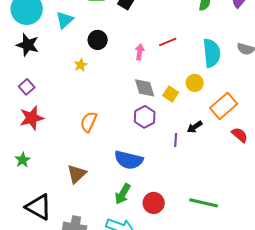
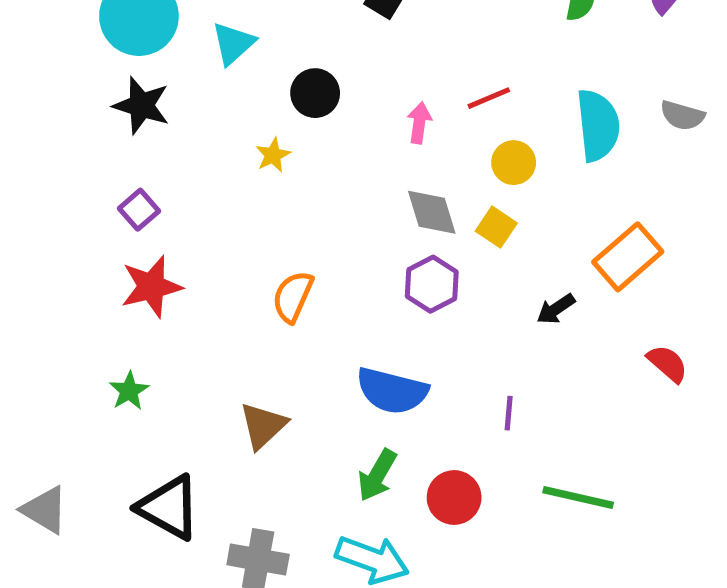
yellow circle: (195, 83) -> (514, 163), moved
red semicircle: (240, 135) -> (667, 364), moved
purple line: (176, 140) -> (509, 413), moved

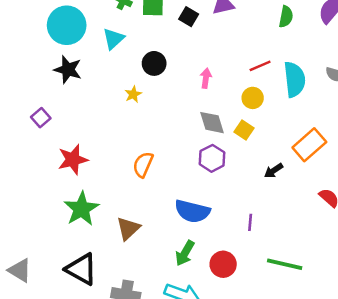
red line: (489, 98) -> (260, 66), moved
purple square: (139, 210) -> (41, 118), moved
green star: (129, 391) -> (81, 209), moved, size x1.8

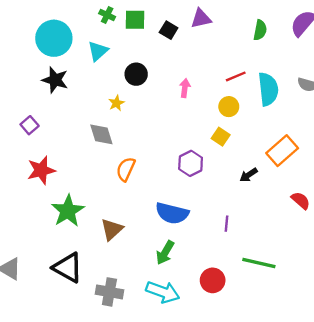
gray diamond: (212, 123) -> (101, 134), moved
red star: (73, 160) -> (41, 170), moved
red circle: (223, 264) -> (213, 280), moved

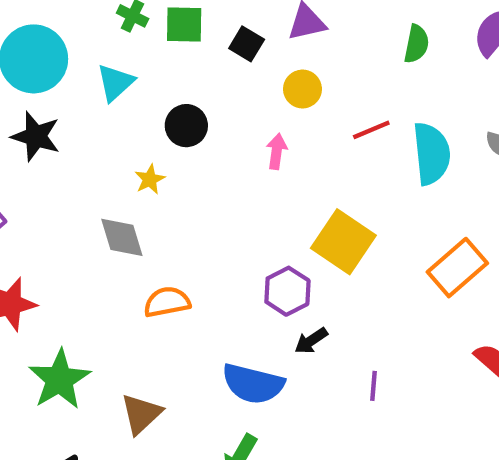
yellow circle: (229, 107) -> (302, 89), moved
yellow square: (221, 137) -> (343, 242), size x1.8
orange semicircle: (126, 169) -> (167, 302), turned 55
black arrow: (249, 175) -> (311, 341), moved
purple line: (227, 224) -> (373, 386), moved

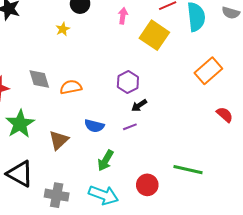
gray diamond: (122, 237) -> (39, 79), moved
yellow square: (343, 242) -> (154, 35), moved
blue semicircle: (253, 384) -> (94, 126), moved, size x0.7
purple line: (373, 386) -> (130, 127), moved, turned 64

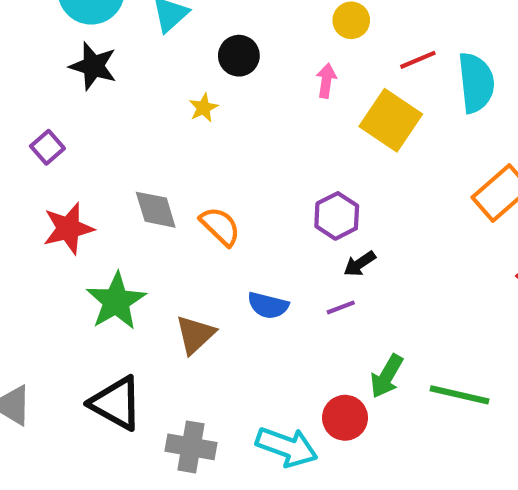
orange semicircle: (71, 87) -> (220, 226), turned 55
green arrow: (106, 160) -> (387, 376), moved
red circle: (147, 185) -> (345, 418), moved

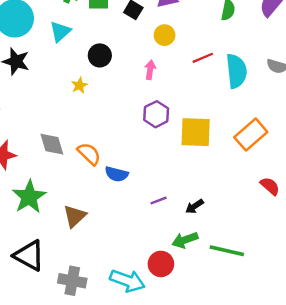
yellow square: (391, 120) -> (196, 132), moved, turned -32
purple hexagon: (337, 216) -> (156, 114), moved
black arrow: (360, 264) -> (194, 206), moved
blue semicircle: (268, 305) -> (117, 174), moved
green arrow: (387, 376) -> (185, 240), turned 40

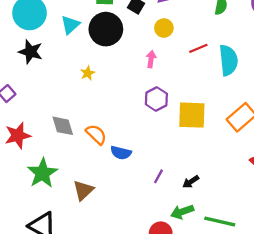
black circle: (100, 55) -> (106, 29), moved, size x1.6
purple line: (159, 200) -> (159, 176), turned -40

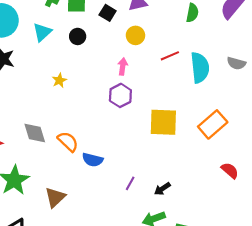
black circle: (106, 29) -> (78, 36), size x0.5
purple hexagon: (156, 99) -> (120, 95), moved

